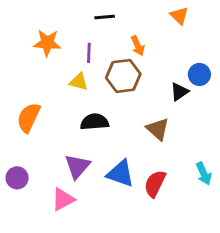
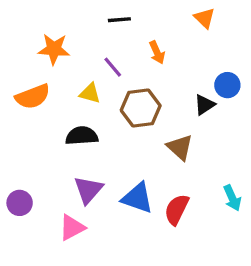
purple line: (89, 53) -> (113, 67), moved, turned -42
brown hexagon: (123, 76) -> (141, 108), moved
orange semicircle: (29, 118) -> (33, 97), moved, turned -136
black semicircle: (95, 122) -> (82, 136), moved

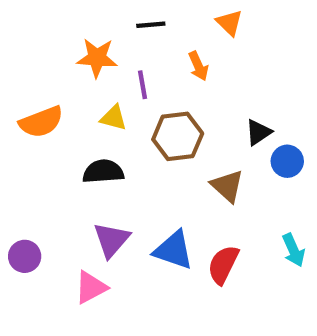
orange triangle: (204, 18) -> (229, 23), moved
orange star: (54, 49) -> (97, 58), moved
purple line: (113, 67) -> (142, 85), turned 30
blue circle: (227, 85) -> (287, 161), moved

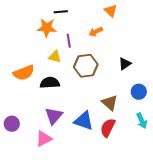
black line: (151, 25) -> (61, 12), moved
orange arrow: (198, 66) -> (96, 32), turned 88
orange semicircle: (41, 122) -> (24, 73), moved
blue circle: (287, 161) -> (139, 92), moved
brown triangle: (227, 186) -> (110, 103), moved

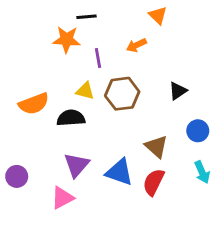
yellow triangle: (55, 57) -> (85, 91), moved

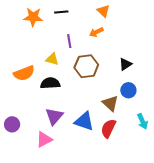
orange triangle: (158, 15) -> (103, 11), moved
orange star: (67, 40) -> (33, 17), moved
yellow triangle: (85, 91) -> (52, 59), moved
blue circle: (198, 131) -> (128, 90), moved

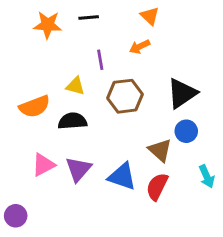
black triangle: (125, 64) -> (182, 93), size x1.6
purple circle: (12, 124) -> (16, 216), moved
pink triangle: (44, 139) -> (43, 165), moved

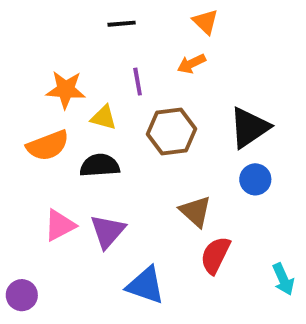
orange star: (48, 25) -> (66, 90), moved
brown triangle: (160, 150) -> (195, 211), moved
blue triangle: (122, 176) -> (146, 285), moved
cyan arrow: (207, 176) -> (283, 279), moved

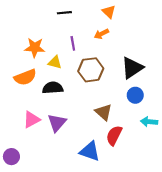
cyan arrow: (283, 279) -> (149, 122), moved, turned 119
blue triangle: (146, 285) -> (90, 151), moved

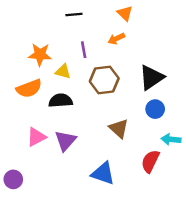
red semicircle: (114, 135) -> (150, 161), moved

